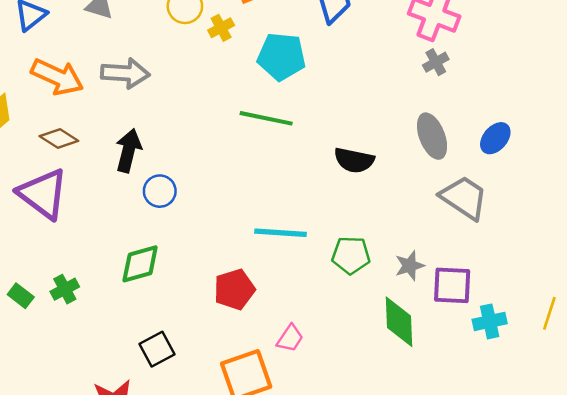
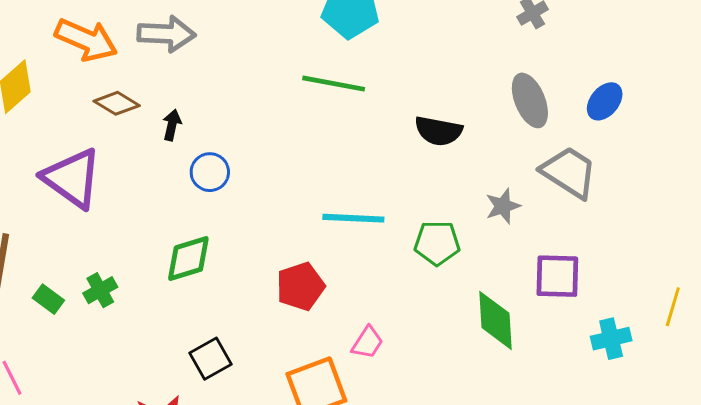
brown diamond: (59, 138) -> (117, 103), moved
black arrow: (128, 151) -> (172, 125), size x0.6
gray star: (410, 266) -> (503, 206), moved
cyan cross: (490, 321) -> (611, 339), moved

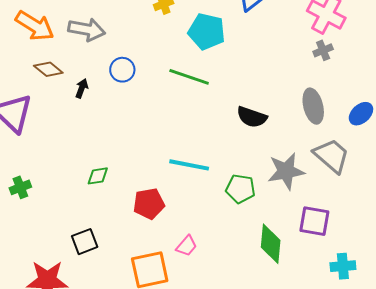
blue circle: (210, 172) -> (122, 70), moved
gray star: (503, 206) -> (286, 171), size x1.6
green diamond: (188, 258) -> (98, 176), moved, size x0.7

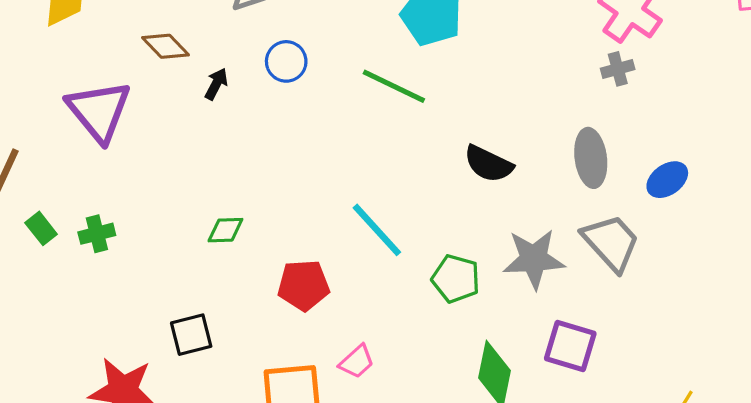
cyan line: (189, 165) -> (377, 230), turned 30

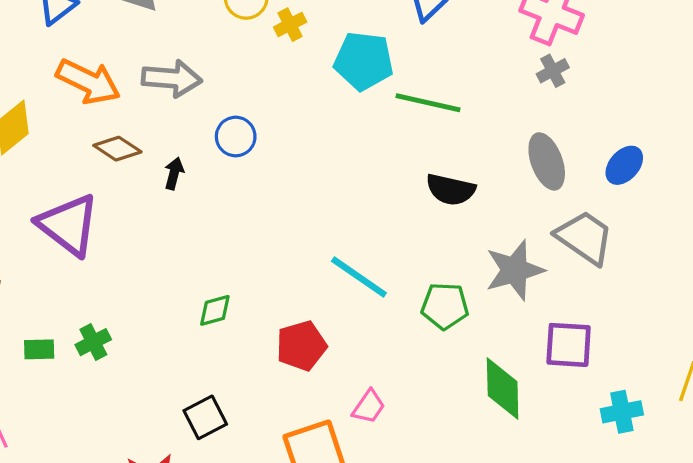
green line: (394, 86) -> (428, 103), moved
green rectangle: (41, 228) -> (39, 349), turned -40

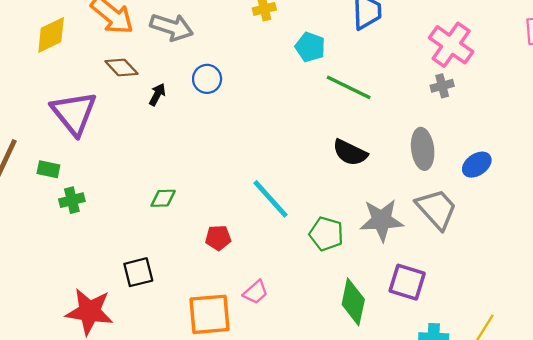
cyan pentagon: (364, 61) -> (310, 47), size x0.7
red pentagon: (301, 346) -> (218, 238), size x0.7
green rectangle: (39, 349) -> (48, 169), moved

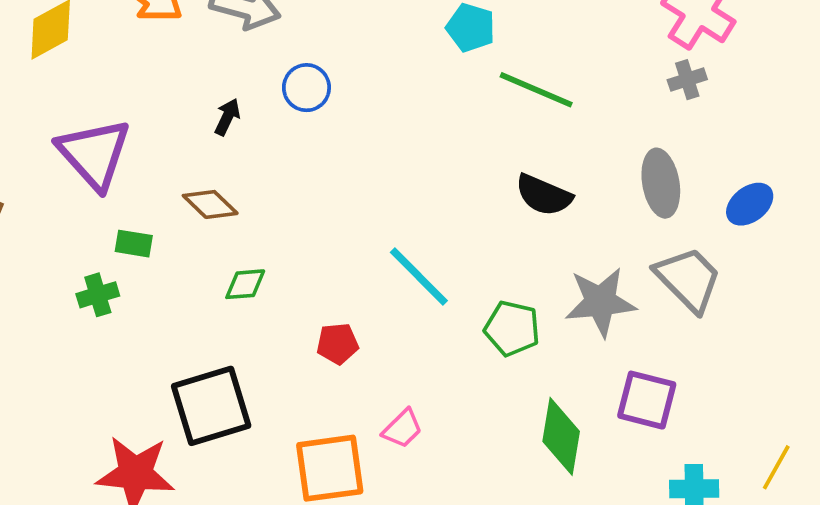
brown diamond: (121, 68) -> (210, 204), moved
green rectangle: (48, 169) -> (134, 244), moved
black square: (138, 272) -> (211, 406), size x1.6

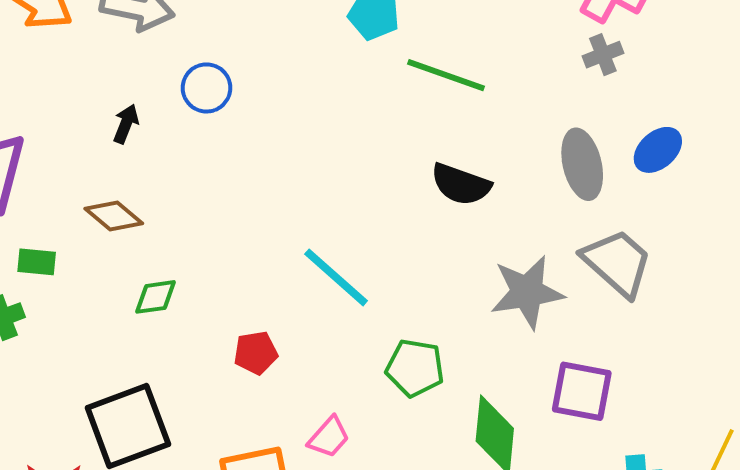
blue ellipse: (750, 204) -> (658, 150), moved
green pentagon: (512, 328) -> (415, 368), moved

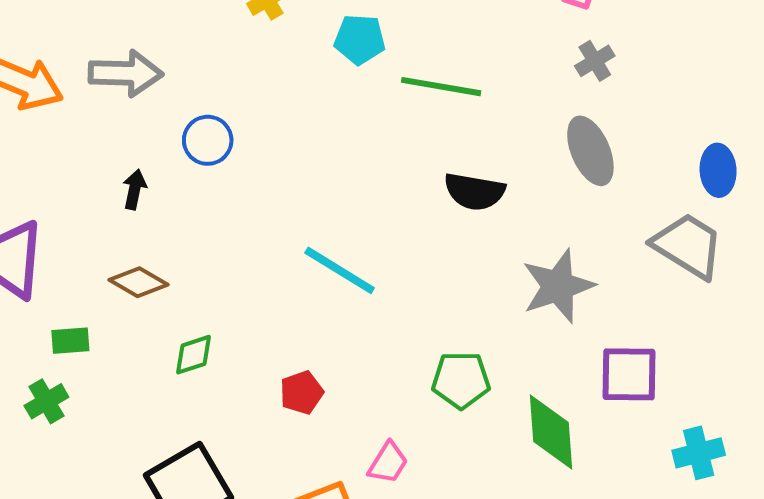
gray cross: (603, 55) -> (595, 61), moved
blue ellipse: (658, 150) -> (718, 170), moved, turned -42
gray trapezoid: (617, 263) -> (688, 246), moved
cyan line: (336, 277) -> (340, 270), moved

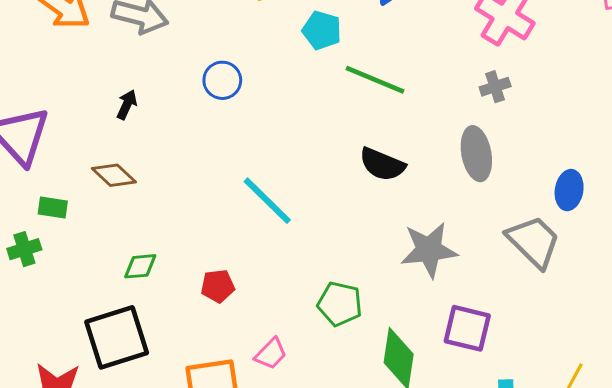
blue circle: (208, 140) -> (222, 80), moved
green diamond: (193, 355) -> (140, 266), moved

